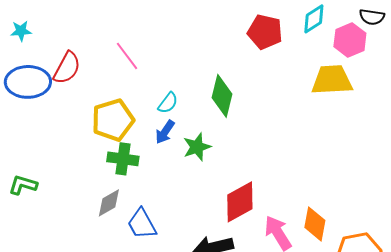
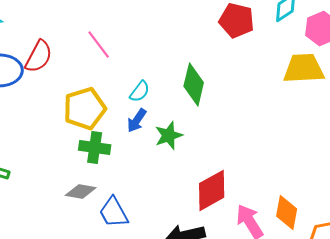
gray diamond: (109, 203) -> (81, 191), turned 40

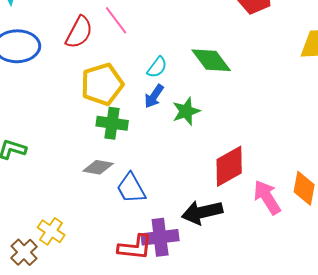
red semicircle: (39, 56) -> (79, 32), moved
green diamond: (194, 84) -> (211, 60), turned -51

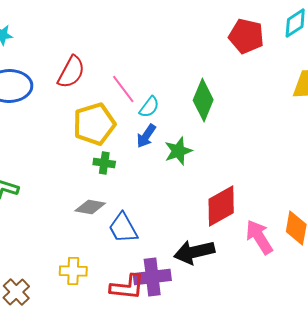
pink line: (116, 20) -> (123, 89), moved
green diamond: (211, 60) -> (203, 100), turned 60
green cross: (112, 123) -> (104, 163), size x0.7
yellow cross: (51, 231) -> (73, 271), moved, turned -32

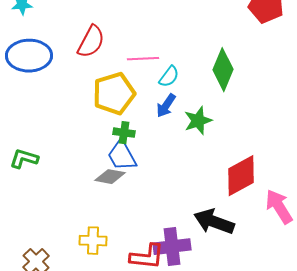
pink line: (123, 89) -> (143, 59), turned -56
blue trapezoid: (123, 228) -> (122, 156), moved
black arrow: (194, 252) -> (214, 222), turned 33

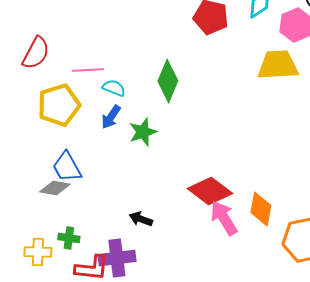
cyan semicircle: (169, 77) -> (114, 88), turned -105
green cross: (124, 133) -> (69, 238), moved
red diamond: (241, 176) -> (210, 191), moved, turned 66
black arrow: (214, 222) -> (141, 219), moved, size x0.6

